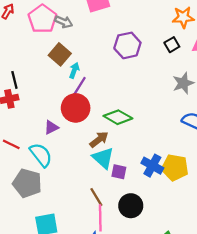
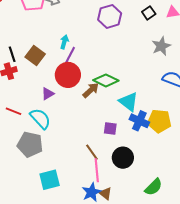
brown square: (60, 54) -> (35, 56), moved
brown arrow: (99, 139) -> (91, 90), moved
cyan triangle: (103, 158) -> (129, 102), moved

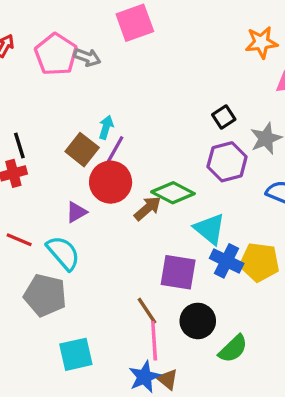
black square: (149, 13) -> (224, 117), moved
purple hexagon: (110, 16) -> (227, 162), moved
brown square: (35, 56) -> (82, 150), moved
purple square: (110, 128) -> (178, 272), size x1.6
green semicircle: (154, 187) -> (233, 349), moved

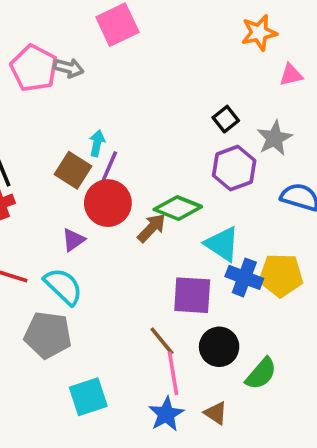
brown triangle: (167, 379) -> (216, 413), moved

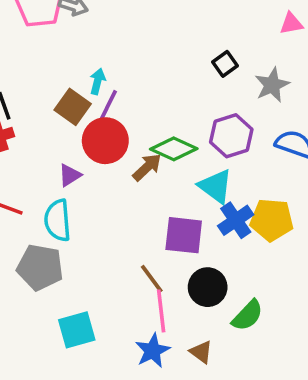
purple hexagon: (234, 168) -> (231, 136), moved
blue cross: (244, 277) -> (236, 220), turned 32
cyan semicircle: (63, 286) -> (58, 220), turned -141

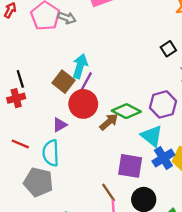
black square: (225, 64) -> (168, 49), moved
cyan arrow: (98, 81) -> (80, 66), size x1.5

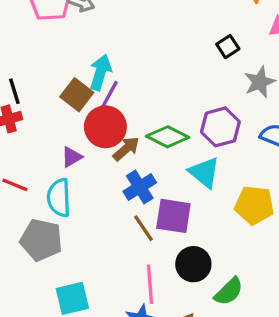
brown arrow: (109, 122) -> (126, 149), moved
blue cross: (163, 158) -> (140, 187), moved
brown line: (109, 193) -> (143, 228), moved

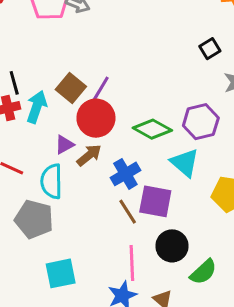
cyan arrow: (100, 72) -> (37, 107), moved
brown arrow: (126, 149) -> (89, 155), moved

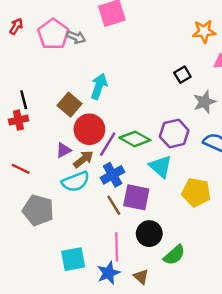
purple line: (99, 91) -> (108, 144), moved
cyan arrow: (37, 107) -> (99, 86), moved
cyan semicircle: (51, 181) -> (76, 182), moved, turned -112
cyan square: (61, 273) -> (73, 259), moved

